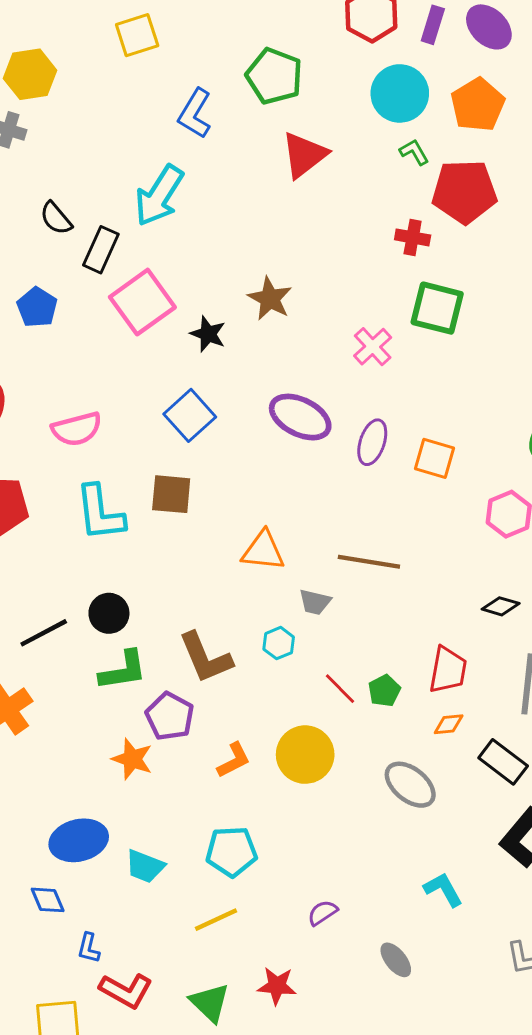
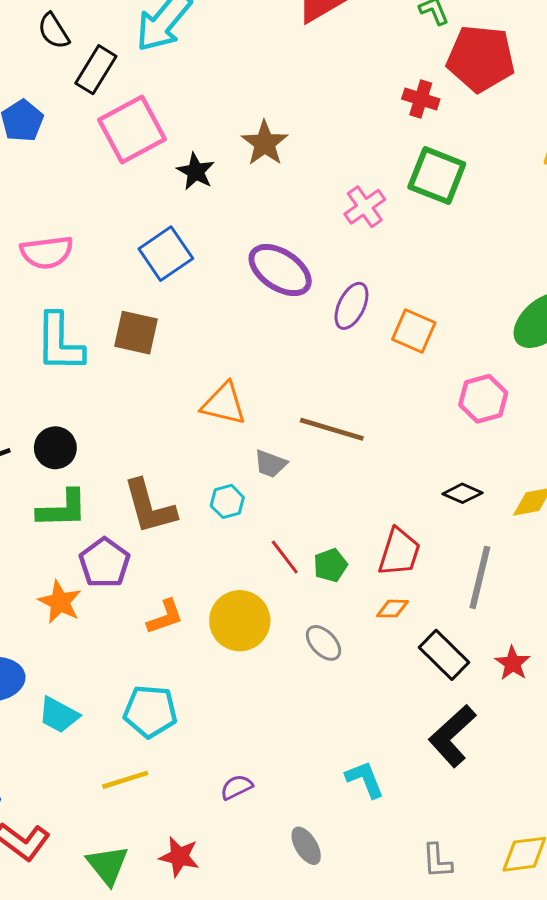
gray ellipse: (410, 785) -> (324, 643), moved, size x0.7

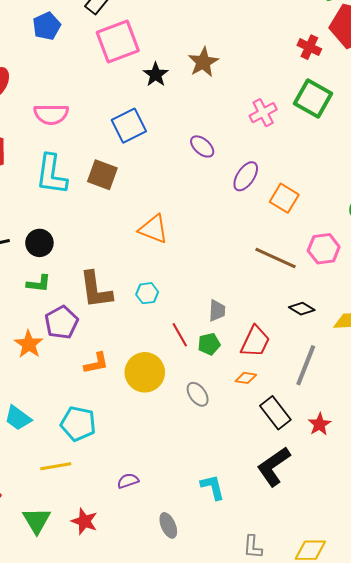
purple ellipse: (280, 270) -> (202, 146), size x0.6
brown line: (332, 429) -> (276, 258), moved
gray trapezoid: (270, 464) -> (217, 311), moved, turned -115
green L-shape: (62, 509) -> (39, 284), size x0.7

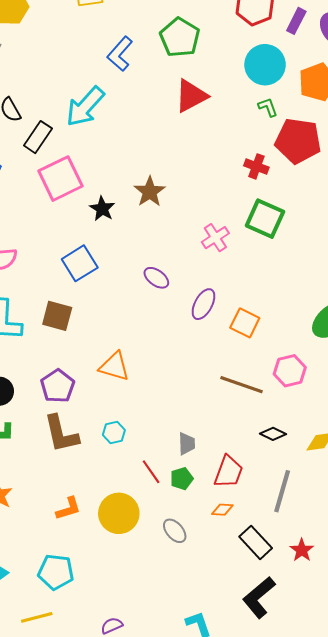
purple pentagon: (61, 322) -> (58, 386), moved

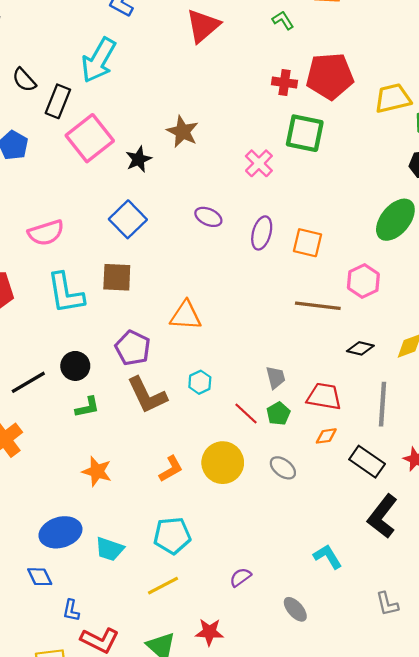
red pentagon: (298, 141) -> (330, 76), moved
black star: (102, 209) -> (139, 159), turned 30
red trapezoid: (229, 472) -> (324, 396), turned -88

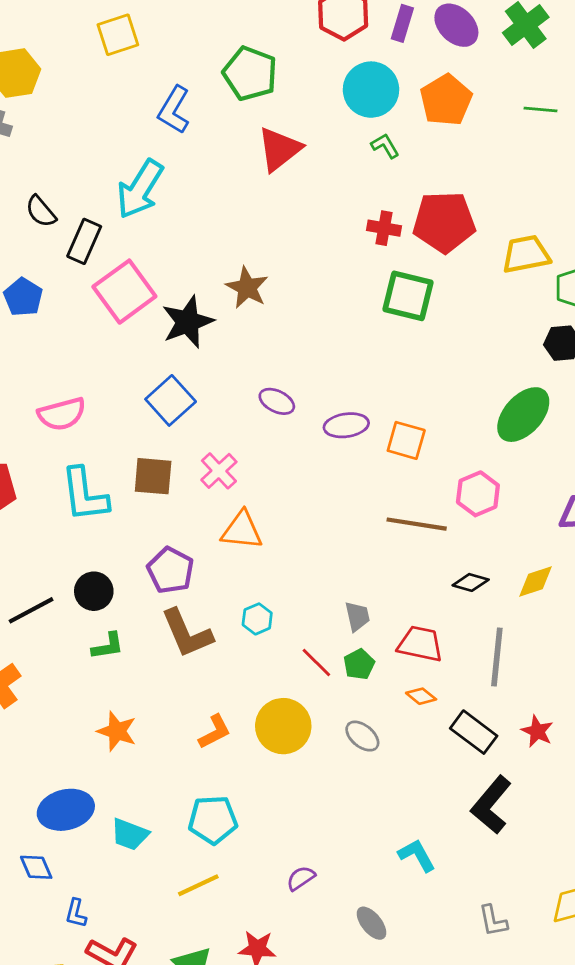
black star: (139, 159) -> (188, 322), size x1.5
pink cross: (259, 163) -> (219, 471), moved
purple ellipse: (262, 233) -> (346, 425), turned 64
orange diamond: (326, 436) -> (421, 696), turned 45

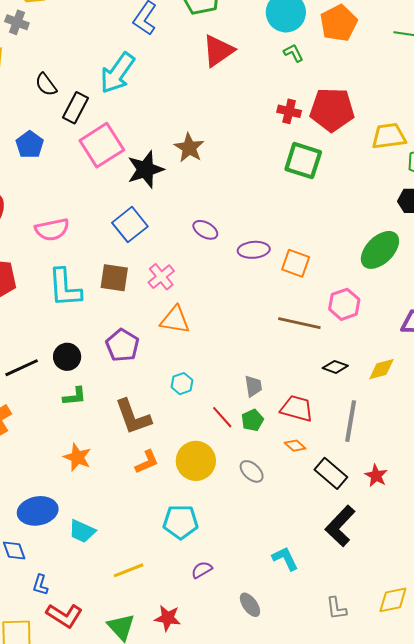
brown L-shape: (187, 633) -> (133, 417), moved
cyan pentagon: (213, 820) -> (181, 522), moved

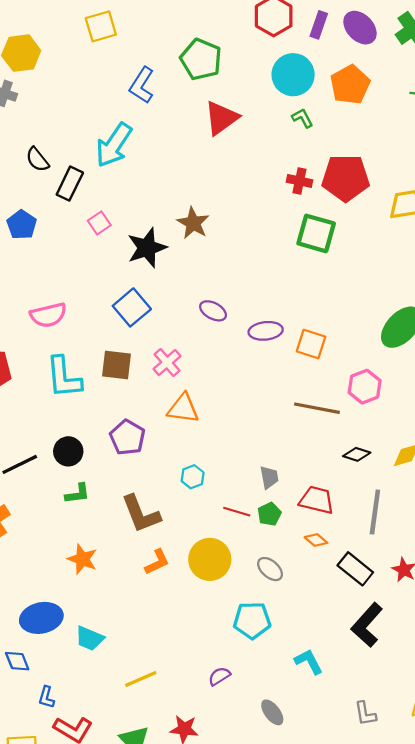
pink square: (102, 145) -> (99, 223), size x0.5
red line: (222, 417) -> (237, 512), turned -30
cyan pentagon: (181, 522) -> (252, 620), moved

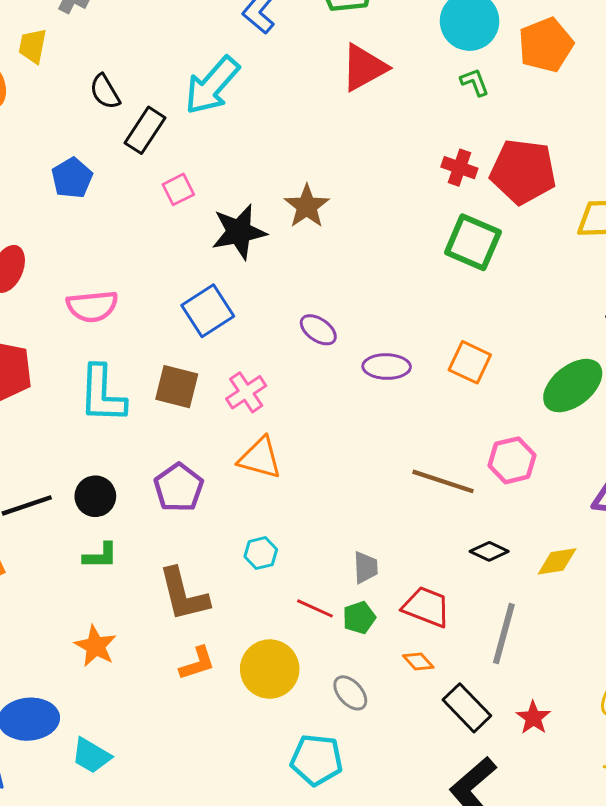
orange square: (311, 344) -> (470, 362), moved

